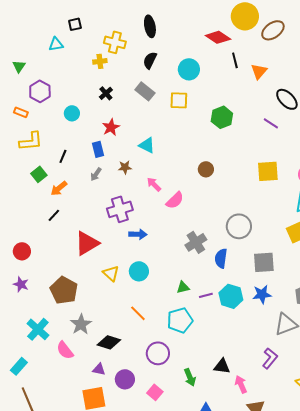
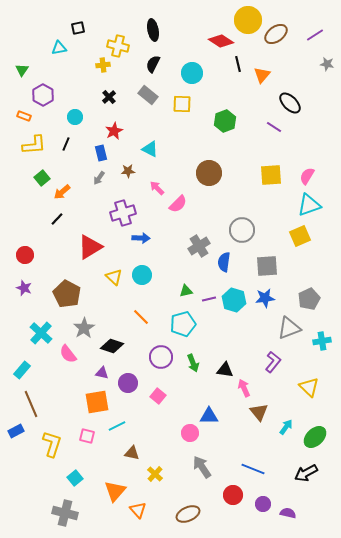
black line: (63, 156) -> (66, 144), moved
brown circle: (206, 169) -> (209, 173), size x1.6
green arrow: (190, 377) -> (193, 363), moved

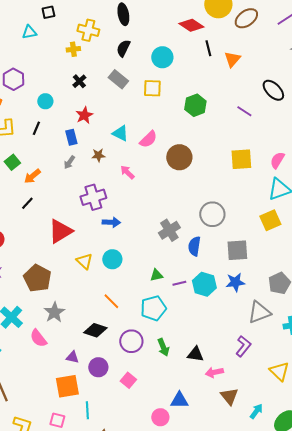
black ellipse: (290, 103) -> (273, 90), moved
pink semicircle: (178, 204) -> (148, 139), moved
black diamond: (112, 346) -> (95, 330), moved
pink arrow: (244, 388) -> (214, 372), turned -78
cyan line: (117, 426) -> (87, 410), turned -66

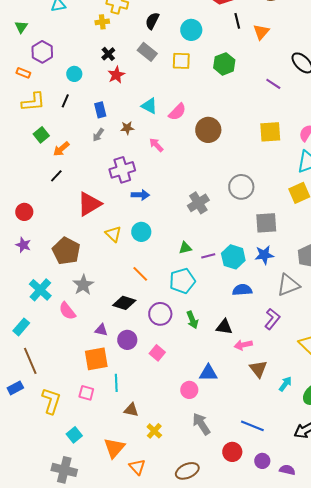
green hexagon: (195, 105) -> (224, 64), moved
red star: (84, 115) -> (116, 75), moved
blue semicircle: (194, 246) -> (242, 290), moved, turned 78

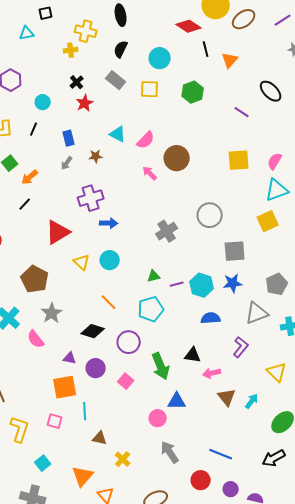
pink arrow: (156, 145) -> (150, 173), moved
green arrow: (192, 320) -> (161, 366), moved, size x1.5
cyan arrow: (285, 384) -> (252, 401), moved

